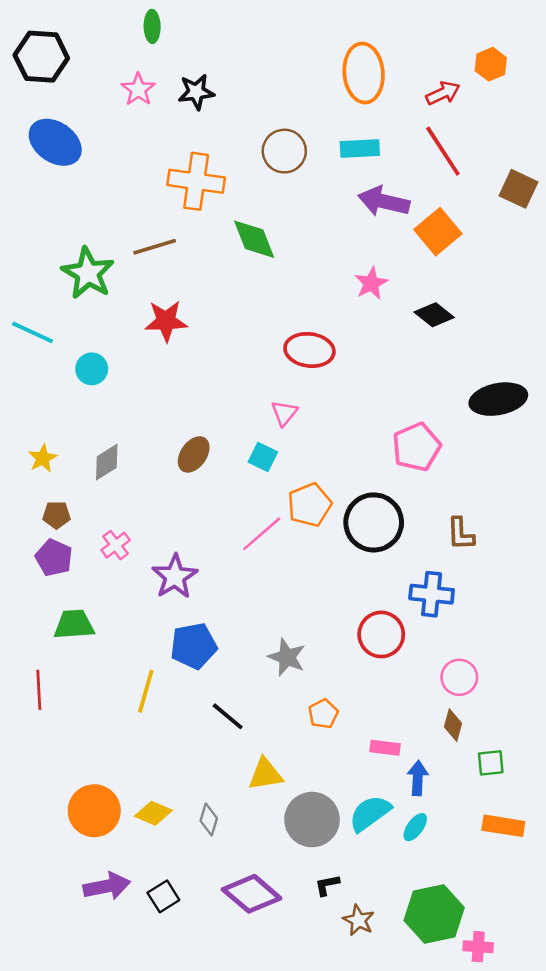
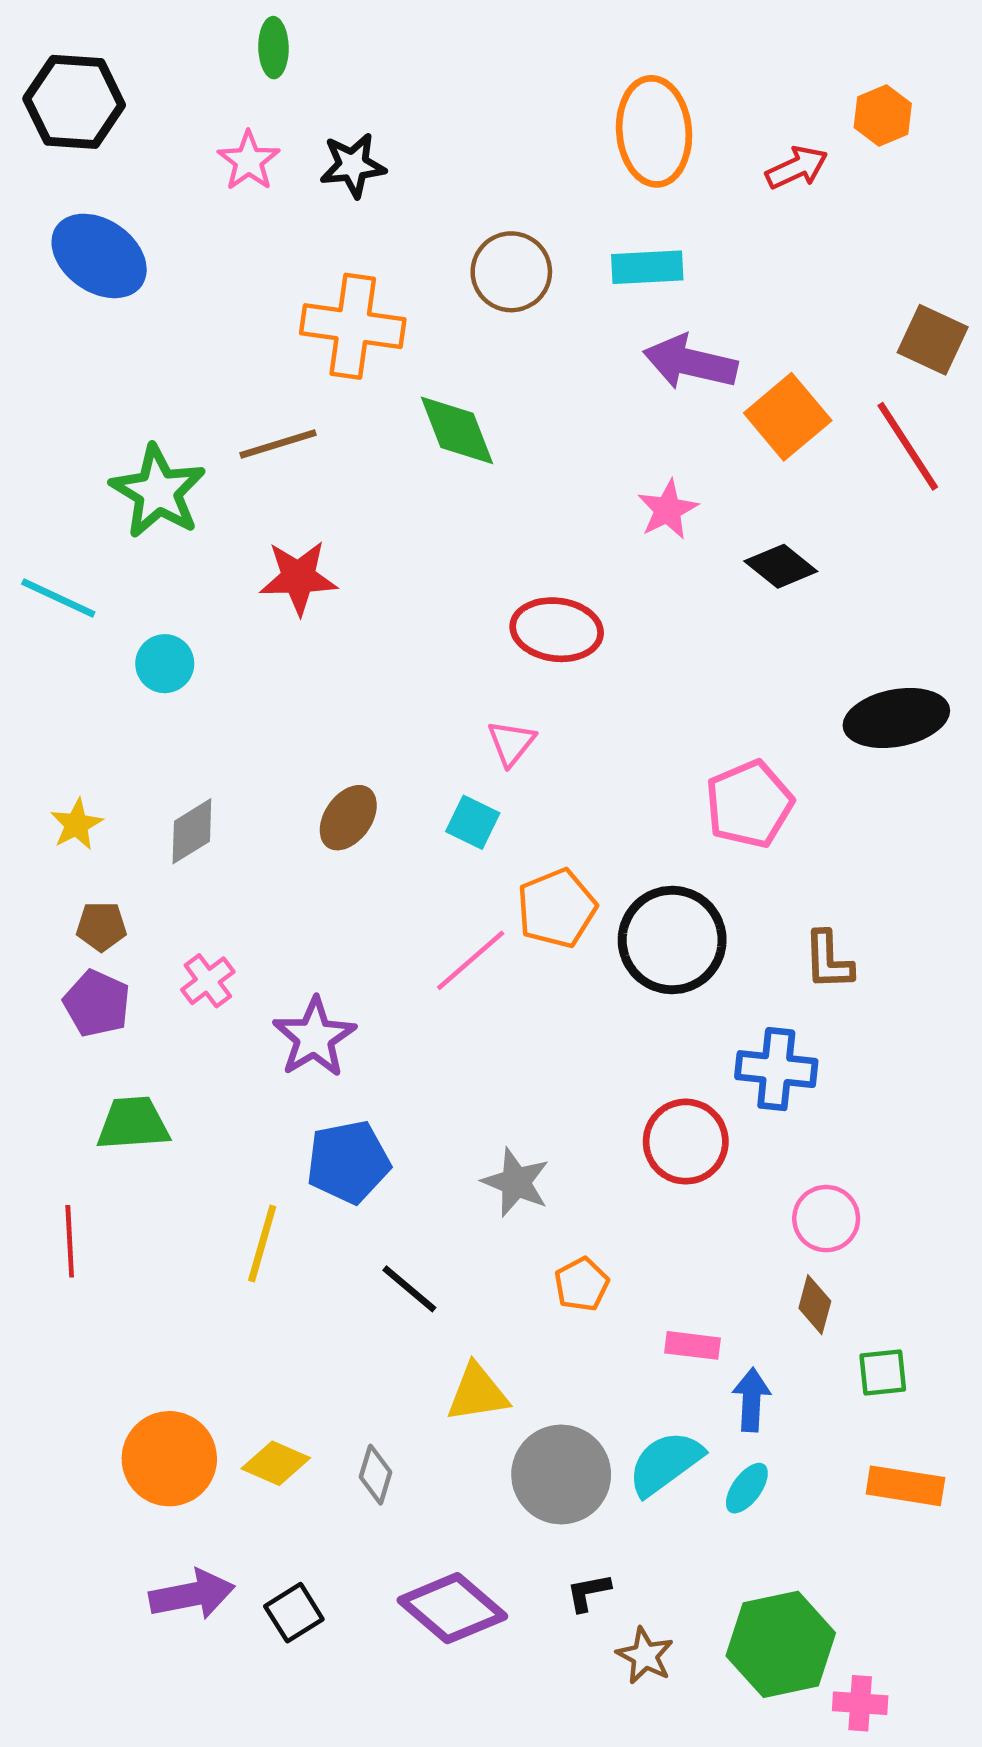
red line: (443, 151) -> (908, 446), moved

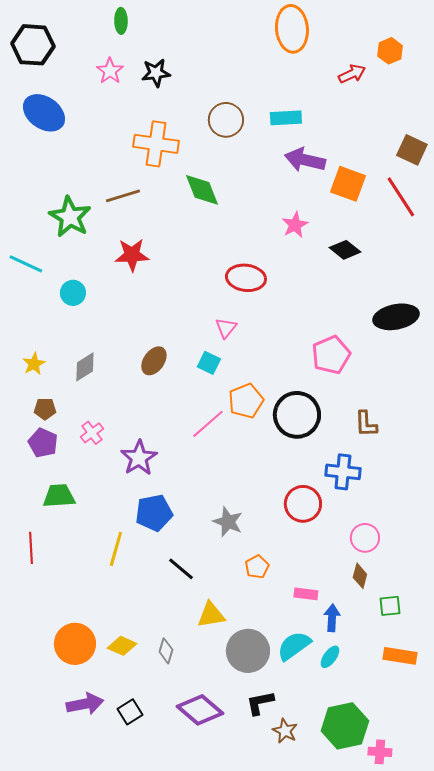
orange ellipse: (654, 131) -> (292, 29), moved
orange square: (788, 417) -> (348, 184), turned -30
black L-shape: (588, 1592) -> (260, 703), size x1.4

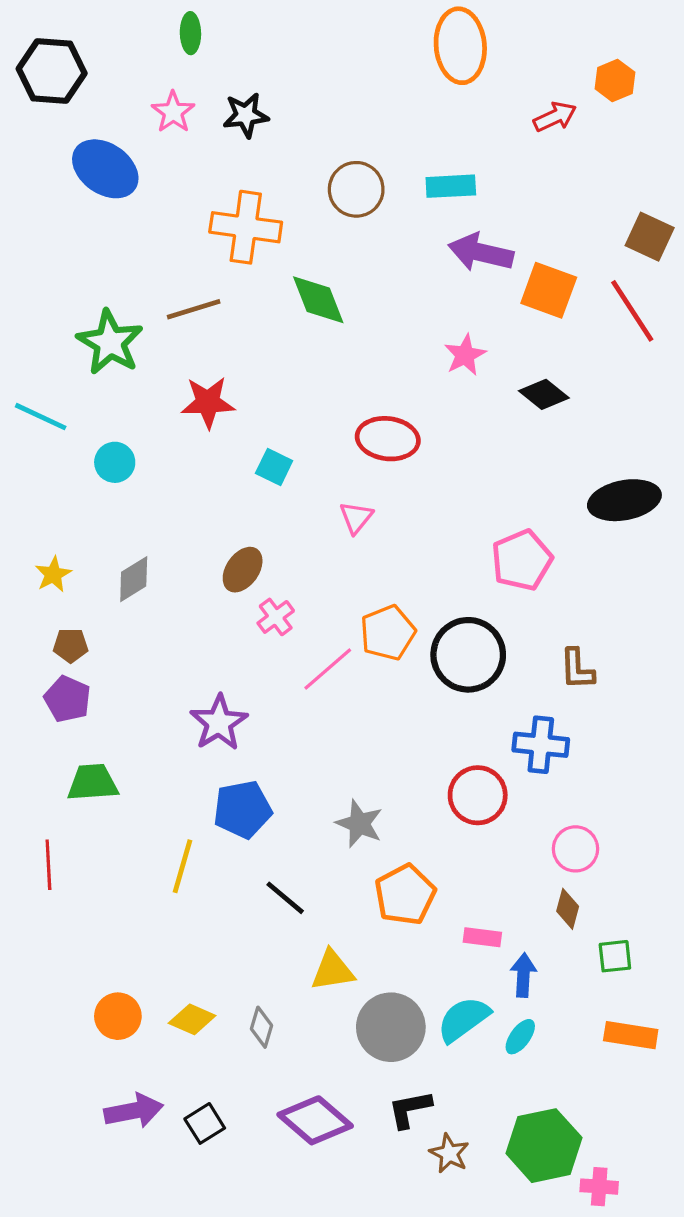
blue ellipse: (44, 113) -> (105, 169), moved
cyan square: (209, 363) -> (274, 467), moved
pink cross: (92, 433) -> (276, 617), moved
orange pentagon: (257, 567) -> (405, 895), size x1.6
orange circle: (75, 644) -> (118, 1016), size x0.7

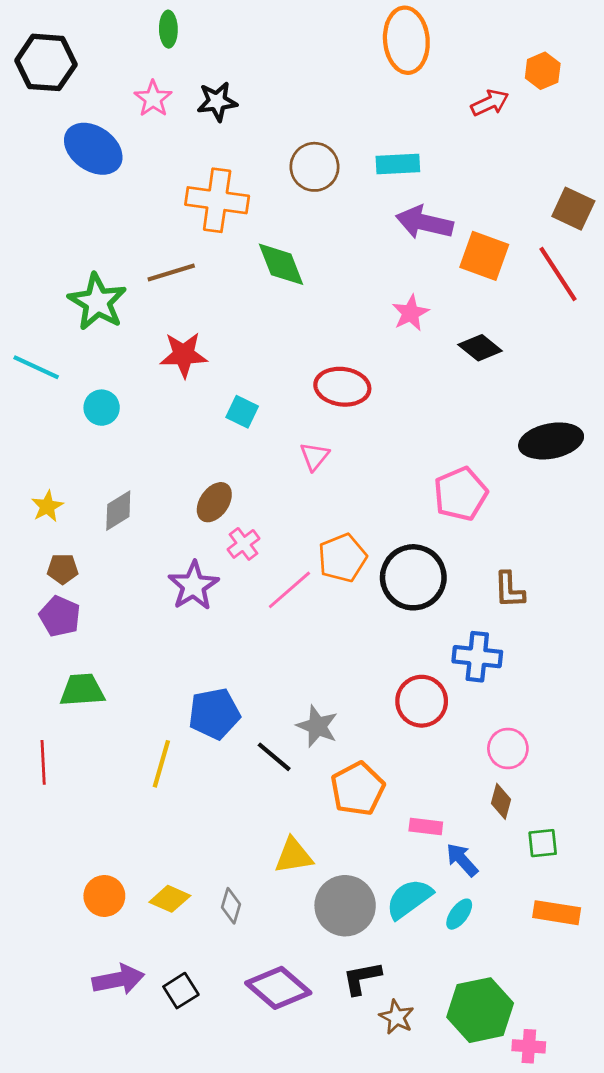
purple star: (219, 723) -> (193, 586), moved
black line: (285, 898) -> (274, 757), moved
blue arrow: (523, 975) -> (462, 860), turned -45

